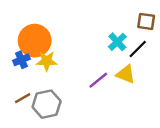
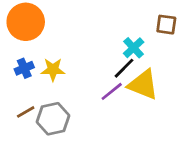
orange circle: (35, 41) -> (26, 22), moved
black line: (138, 49) -> (124, 68), moved
yellow triangle: (126, 74) -> (143, 85), size x1.4

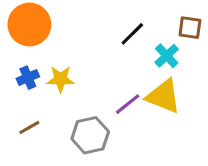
cyan cross: (134, 48) -> (167, 56), moved
black line: (124, 68) -> (132, 34), moved
gray hexagon: (53, 119) -> (90, 135), moved

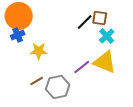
brown square: (190, 28) -> (100, 18), moved
blue cross: (28, 78) -> (18, 35), moved
brown line: (29, 127) -> (37, 81), moved

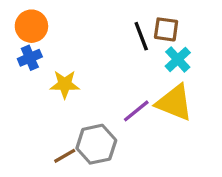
orange circle: (19, 16) -> (31, 26), size x0.7
black line: (85, 22) -> (141, 36), turned -66
brown line: (37, 81) -> (65, 156), moved

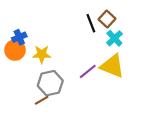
orange circle: (31, 26) -> (15, 50), moved
brown square: (166, 29) -> (107, 19), turned 35
gray hexagon: (96, 144) -> (50, 83), moved

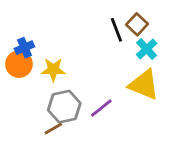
purple line: (88, 71) -> (101, 108), moved

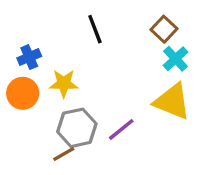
black line: (116, 30) -> (95, 29), moved
orange circle: (19, 64) -> (23, 93), moved

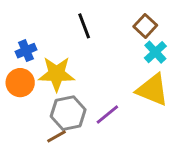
yellow star: (64, 83) -> (57, 74), size x1.4

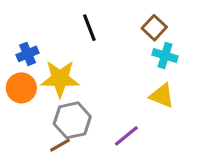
cyan cross: (155, 52) -> (165, 55), turned -30
yellow triangle: (152, 90) -> (162, 96), size x0.7
purple line: (107, 115) -> (126, 136), moved

